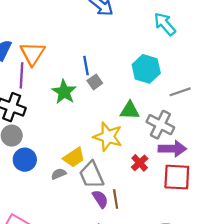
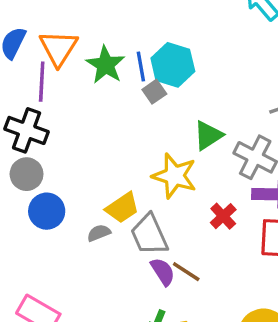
cyan hexagon: (146, 69) -> (173, 65), moved
green star: (64, 92) -> (106, 65), moved
green triangle: (130, 110) -> (208, 135), turned -35
brown line: (116, 199) -> (186, 272), turned -48

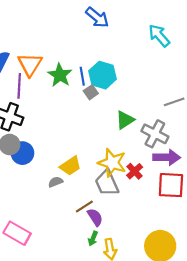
yellow star: (174, 176) -> (112, 163), moved
blue circle: (47, 211) -> (22, 153), moved
gray trapezoid: (149, 235) -> (107, 183), moved
purple semicircle: (163, 272) -> (95, 217), moved
brown line: (186, 272) -> (84, 206), moved, turned -66

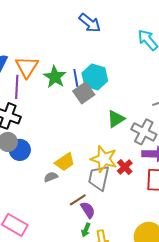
gray square: (91, 92) -> (84, 93), size x1.5
gray trapezoid: (107, 183) -> (99, 178), turned 36

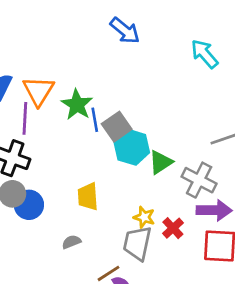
cyan hexagon: (95, 77) -> (132, 147), moved
blue line: (76, 78) -> (95, 120), moved
yellow star: (104, 159) -> (144, 217), size x0.6
yellow trapezoid: (65, 162) -> (88, 197), moved, turned 120

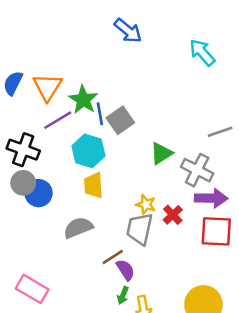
purple line: (25, 118) -> (58, 120), moved, turned 56
cyan hexagon: (132, 147) -> (88, 151), moved
gray semicircle: (71, 242) -> (78, 228), size x1.6

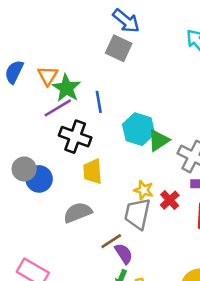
orange triangle: (47, 87) -> (48, 76), size x0.7
green star: (83, 100) -> (66, 88), moved
gray square: (120, 120) -> (119, 48), moved, turned -30
black cross: (23, 150) -> (75, 137), moved
cyan hexagon: (88, 151) -> (139, 129), moved

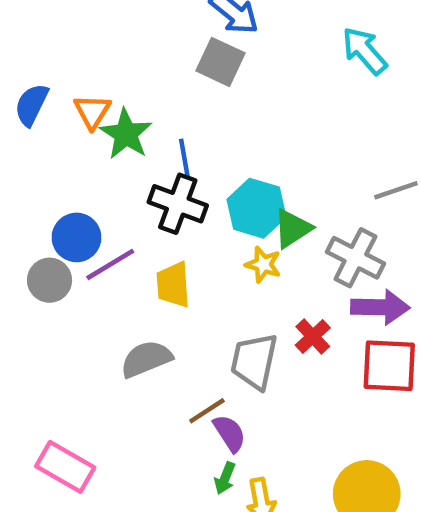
purple line: (58, 108) -> (110, 264), moved
black cross: (75, 137) -> (178, 204), moved
blue circle: (39, 179) -> (77, 237), moved
yellow star: (144, 190) -> (263, 264), moved

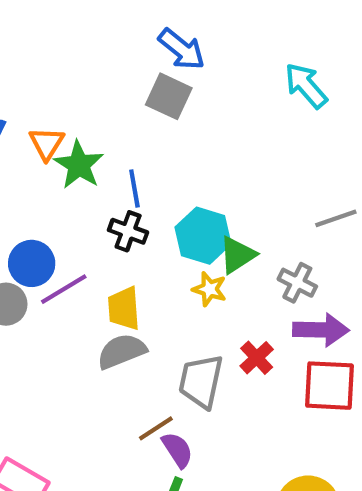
black cross: (178, 204) -> (128, 231), size x0.7
gray cross: (355, 258) -> (297, 283), size x0.7
gray semicircle: (146, 359) -> (122, 351), moved

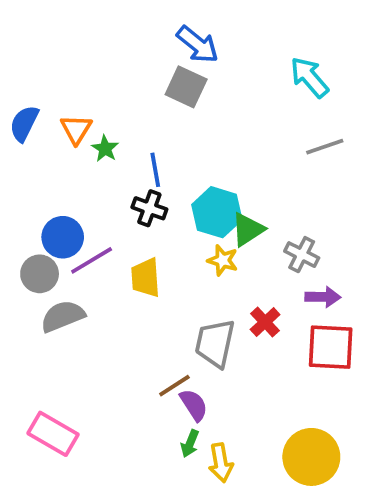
green star: (79, 165) -> (105, 149), size x0.6
gray line: (336, 218) -> (325, 147), moved
purple arrow: (321, 330) -> (323, 297), size x0.7
gray semicircle: (122, 351) -> (63, 316), moved

